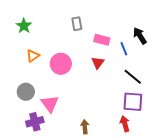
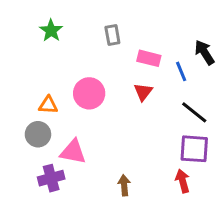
green star: (24, 26) -> (51, 31), moved
orange triangle: (33, 56) -> (48, 105), moved, turned 40
pink triangle: (50, 104) -> (73, 152), turned -42

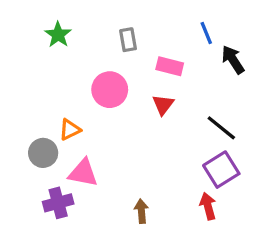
blue line: (181, 71) -> (206, 33), moved
pink circle: (89, 93) -> (110, 90), moved
orange triangle: (48, 105) -> (70, 130), moved, turned -30
purple square: (194, 149) -> (221, 170), turned -36

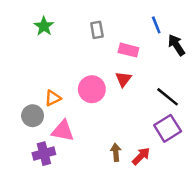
pink circle: (110, 90) -> (92, 89), moved
red arrow: (208, 206) -> (141, 156), moved, turned 60
brown arrow: (141, 211) -> (116, 152), moved

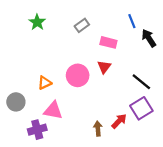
gray rectangle: (97, 30) -> (82, 25), turned 64
gray circle: (33, 116) -> (16, 102), moved
red arrow: (141, 156) -> (119, 121), moved

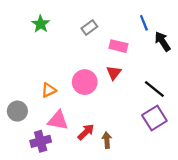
red arrow: (119, 121) -> (86, 132), moved

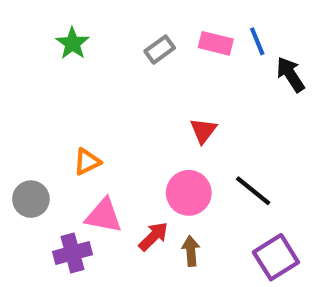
pink rectangle: (118, 46) -> (216, 43), moved
pink circle: (85, 82) -> (189, 193), moved
black line: (154, 89) -> (253, 191), moved
purple square: (154, 118) -> (276, 257), moved

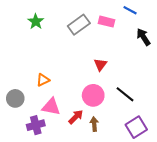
blue line: (257, 41) -> (130, 10), moved, turned -40
gray rectangle: (160, 50) -> (79, 25), size x1.5

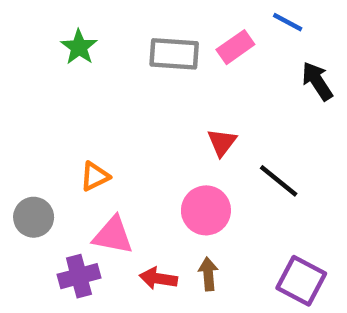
pink rectangle: (107, 22) -> (235, 47), turned -49
gray rectangle: (79, 25) -> (174, 54), turned 40
black line: (125, 94) -> (279, 181), moved
red arrow: (76, 117) -> (158, 278), moved, turned -126
purple square: (136, 127) -> (301, 281), turned -30

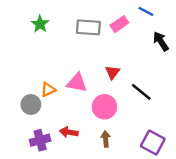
gray circle: (34, 217) -> (31, 105), moved
pink triangle: (113, 235) -> (77, 83), moved
red arrow: (158, 278) -> (69, 132), moved

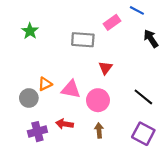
green star: (40, 24) -> (30, 31), moved
gray rectangle: (88, 27) -> (83, 40), moved
pink triangle: (77, 83) -> (71, 89), moved
black line: (141, 92) -> (143, 97), moved

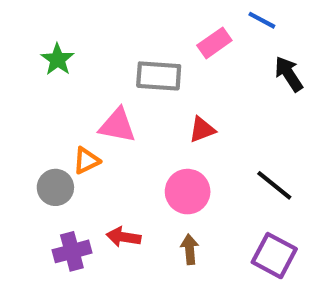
red triangle: (106, 68) -> (202, 130), turned 32
pink triangle: (71, 89) -> (117, 125), moved

